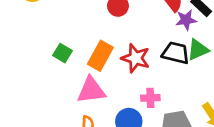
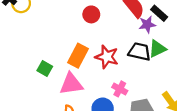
green square: (62, 53) -> (45, 68), moved
pink cross: (150, 98) -> (120, 89), turned 32

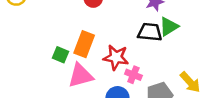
red star: (107, 57) -> (116, 57), moved
green square: (45, 68) -> (61, 55), moved

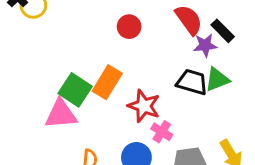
green square: (61, 55) -> (75, 90), size x1.5
pink triangle: (81, 76) -> (61, 114), moved

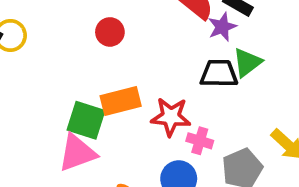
red circle: (129, 27) -> (110, 32), moved
orange rectangle: (107, 82) -> (121, 101), turned 60

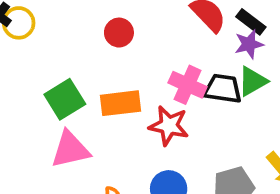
purple star: (222, 27) -> (249, 44), moved
green square: (86, 120) -> (65, 99), moved, turned 33
pink cross: (200, 141) -> (188, 85), moved, size x1.4

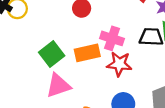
pink cross: (188, 85) -> (112, 38), moved

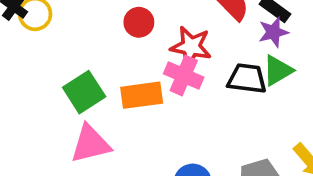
red star: (119, 64) -> (191, 47), moved

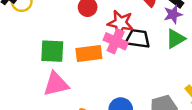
black trapezoid: (247, 79) -> (138, 39), moved
green square: (84, 92) -> (52, 51), turned 35

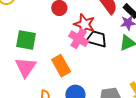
orange rectangle: (89, 53) -> (61, 66), moved, turned 60
pink triangle: (56, 84) -> (26, 67), turned -50

